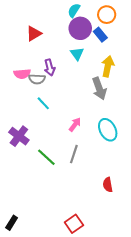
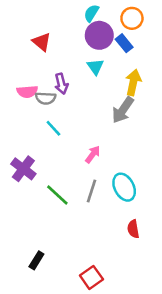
red triangle: (34, 34) -> (42, 42), turned -49
gray arrow: (99, 89) -> (123, 110), turned 55
cyan ellipse: (108, 130) -> (124, 187), moved
black rectangle: (12, 223) -> (36, 260), moved

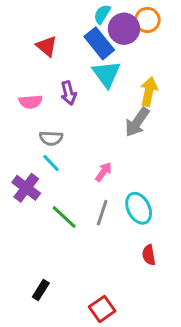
purple circle: (99, 35) -> (124, 29), moved
blue rectangle: (124, 43) -> (99, 43), moved, size x1.5
cyan triangle: (95, 67) -> (106, 74), size x1.5
gray semicircle: (46, 98) -> (51, 138), moved
cyan line: (53, 128) -> (51, 163), moved

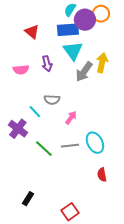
blue rectangle: (99, 43) -> (68, 30), turned -55
gray arrow: (137, 122) -> (84, 72), moved
gray semicircle: (51, 138) -> (52, 100), moved
gray line: (102, 213) -> (70, 146), turned 66

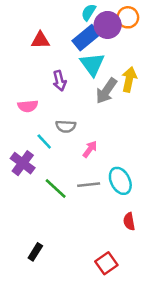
blue rectangle: (68, 30) -> (86, 38), turned -35
red triangle: (32, 32) -> (40, 40), turned -42
pink semicircle: (21, 70) -> (28, 106), moved
red square: (70, 212) -> (106, 263), moved

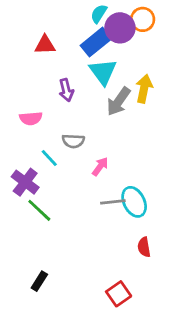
gray line: (89, 185) -> (113, 202), moved
green line: (56, 188) -> (39, 210), moved

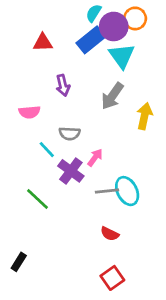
cyan triangle: (103, 72) -> (122, 56), moved
yellow arrow: (144, 89) -> (144, 116), moved
purple cross: (25, 182) -> (71, 171), moved
red semicircle: (144, 247) -> (110, 234), moved, turned -54
black rectangle: (39, 281) -> (19, 262), moved

